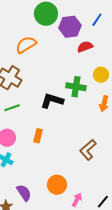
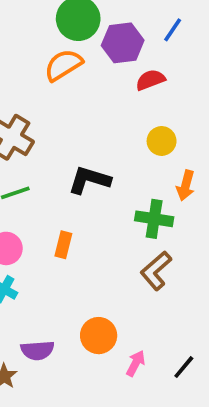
orange semicircle: (26, 45) -> (63, 65), moved
yellow circle: (101, 75) -> (162, 141), moved
green cross: (76, 87) -> (154, 219), moved
purple semicircle: (24, 193) -> (37, 350), turned 120

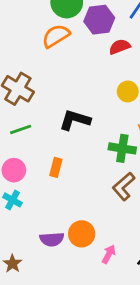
purple semicircle: (37, 350) -> (52, 239), moved

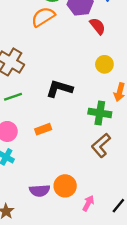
red semicircle: (120, 47) -> (98, 26), turned 72
orange rectangle: (56, 167) -> (43, 129), turned 56

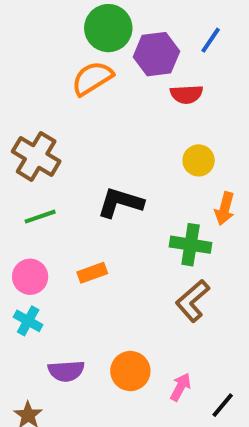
red semicircle: (98, 26) -> (187, 94), turned 126
purple semicircle: (40, 191) -> (66, 371), moved
pink arrow: (88, 203) -> (180, 387), moved

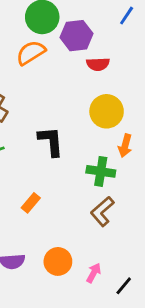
blue line: (211, 40) -> (127, 16), moved
yellow circle: (199, 160) -> (107, 111), size x1.5
black L-shape: (120, 203) -> (51, 141), turned 68
orange rectangle: (92, 273) -> (31, 203), moved, turned -30

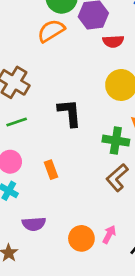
orange rectangle: (31, 203) -> (51, 170), turned -60
orange circle: (58, 261) -> (81, 238), moved

